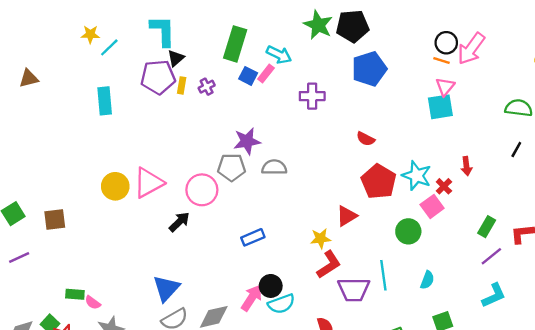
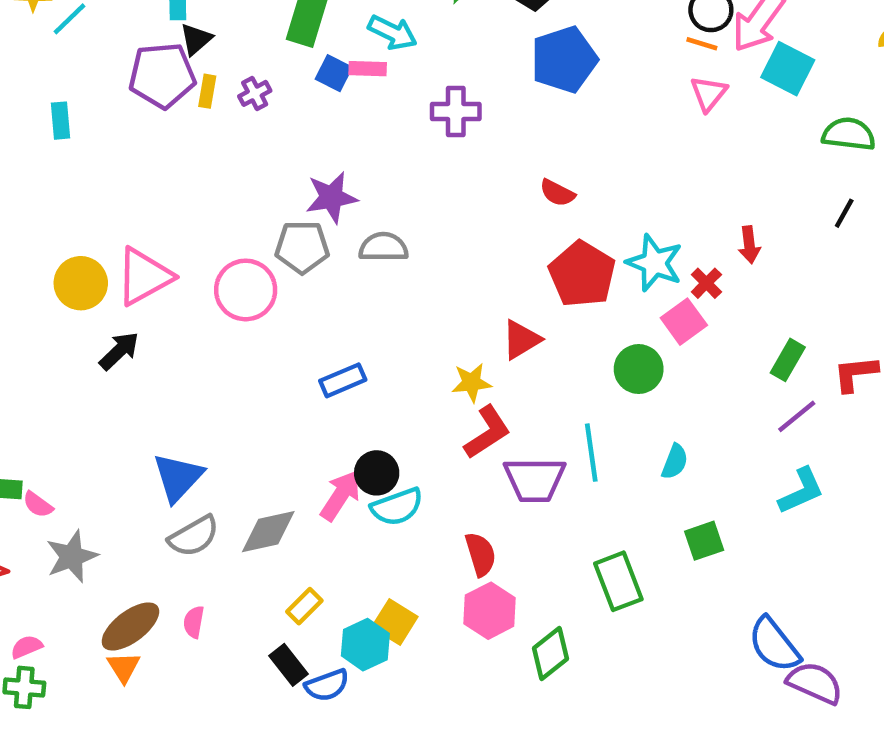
pink rectangle: (266, 74) -> (368, 69), turned 54
cyan rectangle: (105, 101) -> (60, 121), size x0.7
cyan square: (440, 107) -> (788, 69), moved, turned 36
black arrow: (179, 222) -> (119, 351), moved

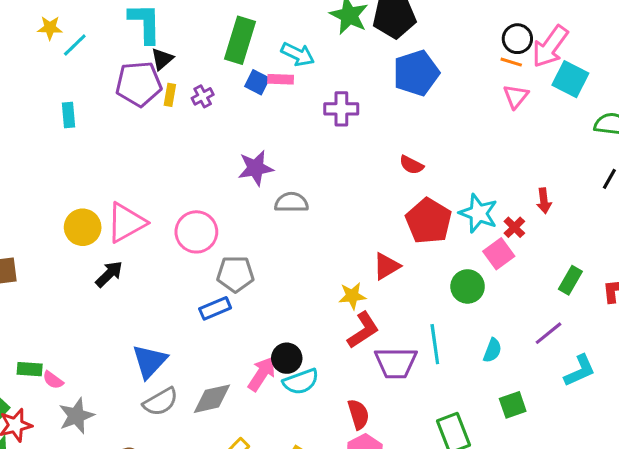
gray pentagon: (302, 247) -> (235, 274), moved
blue rectangle: (343, 380) -> (215, 308), moved
purple line: (797, 416) -> (549, 333), moved

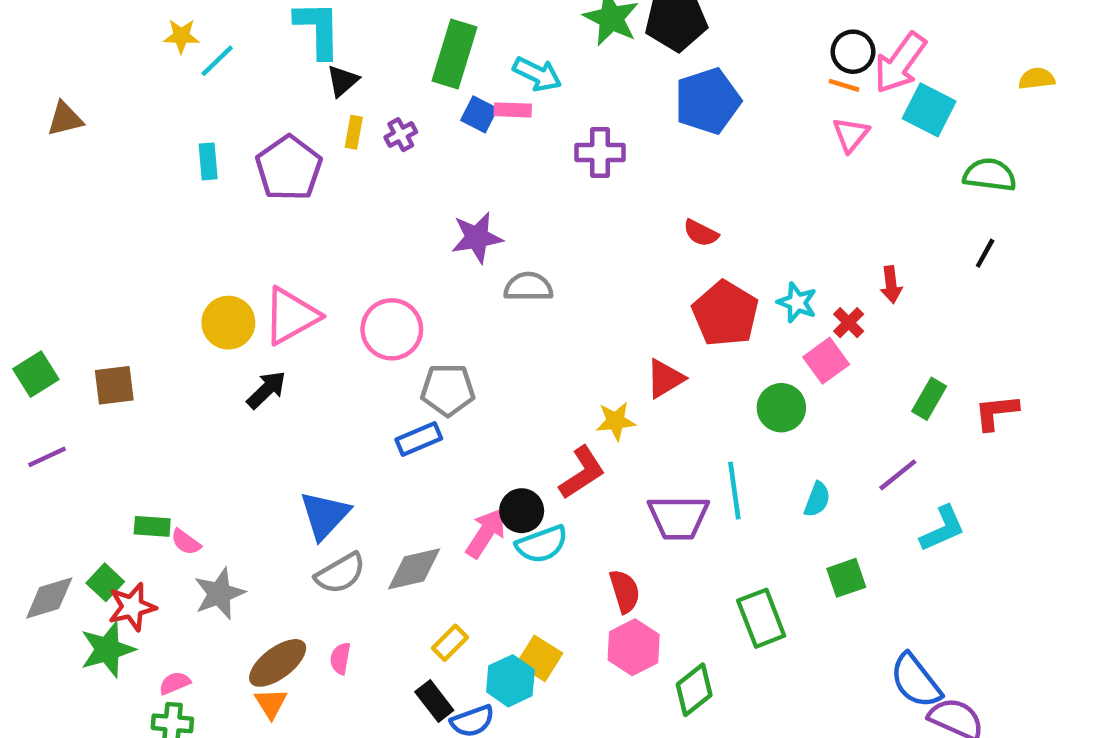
purple pentagon: (139, 84) -> (289, 168), moved, turned -30
cyan star: (478, 213) -> (797, 302), size x0.7
red L-shape: (363, 330) -> (582, 473), moved

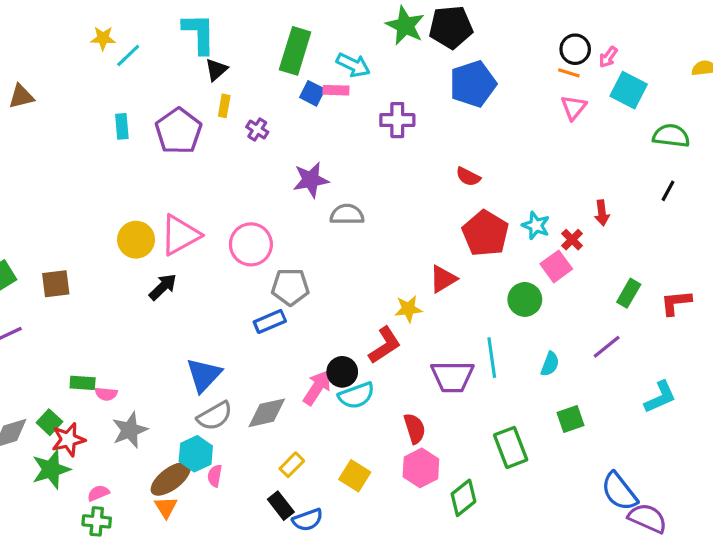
pink arrow: (900, 63) -> (608, 57), size x0.5
purple cross: (401, 135) -> (257, 129), moved, turned -30
cyan L-shape: (943, 529) -> (660, 397), moved
pink semicircle: (186, 542) -> (106, 394), turned -30
cyan hexagon: (510, 681) -> (196, 454), moved

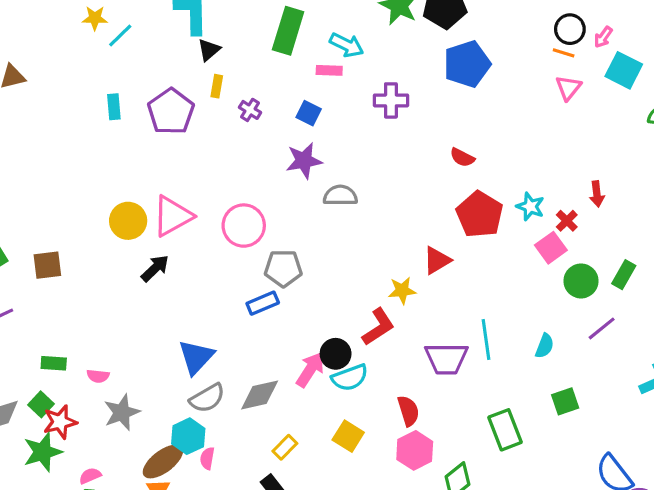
blue square: (312, 93) -> (309, 113), moved
green circle: (525, 299) -> (581, 281), moved
green rectangle: (83, 383) -> (54, 363), moved
yellow square: (355, 476) -> (348, 436), moved

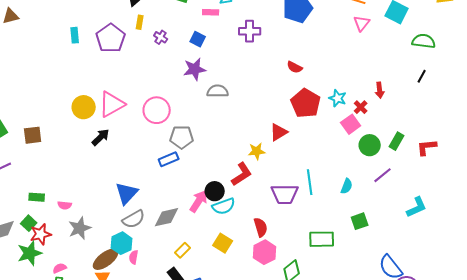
green rectangle: (505, 430) -> (322, 239), turned -70

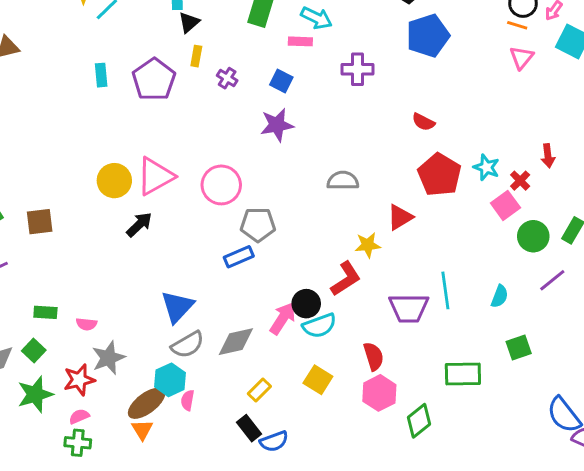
gray semicircle: (218, 91) -> (343, 181), moved
red star: (41, 234) -> (79, 380), moved

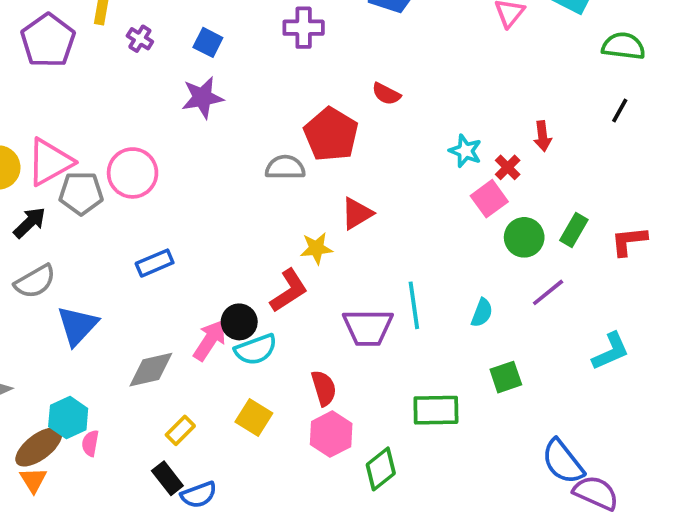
red pentagon: (440, 175) -> (331, 134), moved
gray pentagon: (258, 225) -> (81, 193), moved
gray semicircle: (188, 345) -> (35, 281), moved

